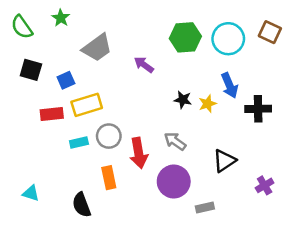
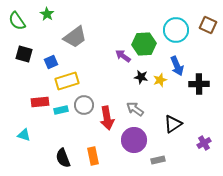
green hexagon: (185, 37) -> (144, 44), moved
purple arrow: (144, 65) -> (123, 56), moved
red rectangle: (52, 114) -> (40, 102), moved
orange rectangle: (109, 178) -> (93, 156), moved
cyan triangle: (31, 193) -> (24, 135), moved

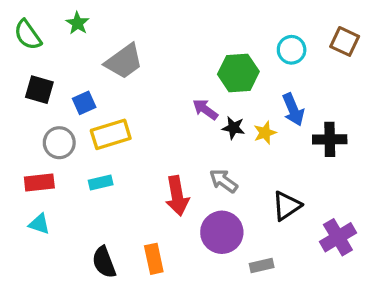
cyan circle: (176, 30) -> (292, 50), size x0.7
purple arrow: (123, 56) -> (205, 109), moved
red rectangle: (40, 102) -> (39, 183), moved
gray circle: (84, 105) -> (59, 143), moved
purple cross: (204, 143) -> (338, 237), size x1.5

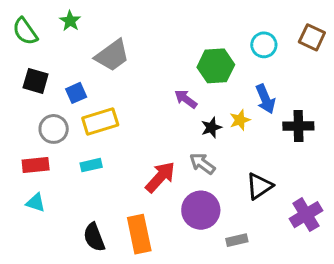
black star: (233, 128) -> (211, 127), moved, turned -30
red arrow: (177, 196) -> (160, 177), turned -128
orange rectangle: (154, 259) -> (139, 234), size x1.4

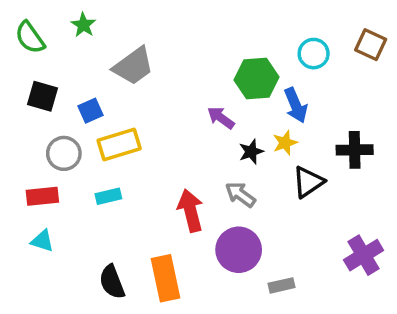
blue arrow: (265, 99) -> (296, 105), moved
red arrow: (160, 177) -> (190, 211), turned -56
black triangle: (259, 186) -> (308, 182), moved

